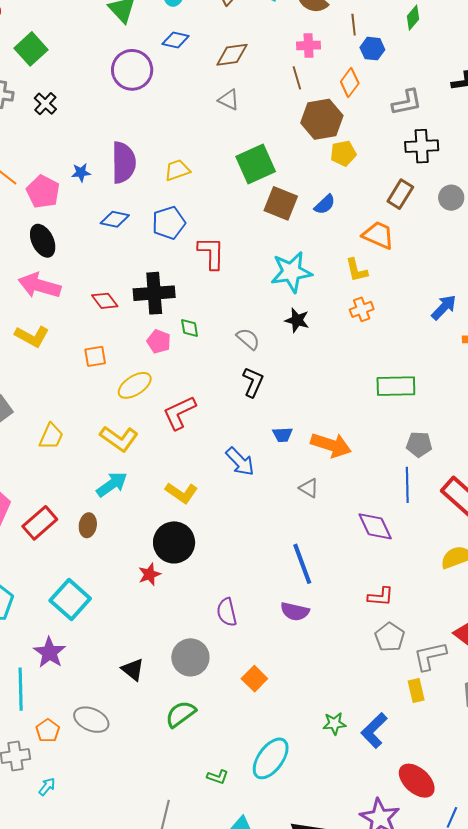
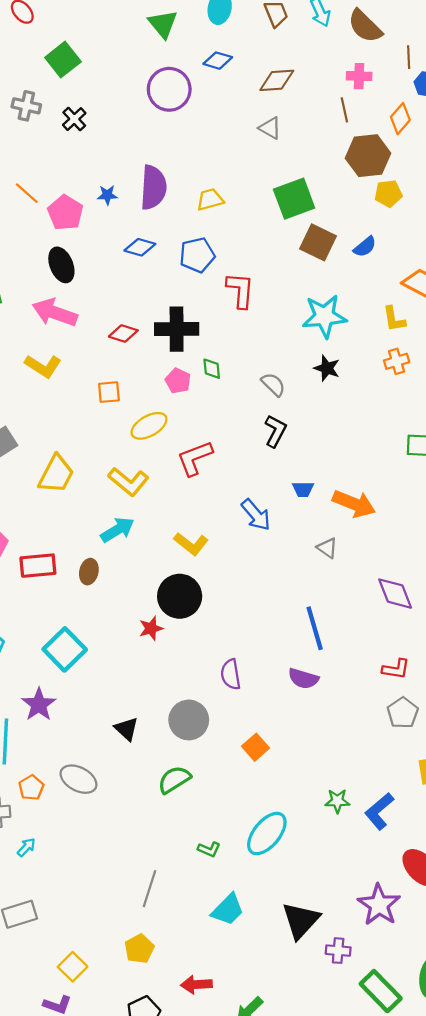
red diamond: (105, 301) -> (123, 334), turned -40
yellow trapezoid: (51, 436) -> (56, 474), size x1.4
red rectangle: (40, 523) -> (38, 566), turned 32

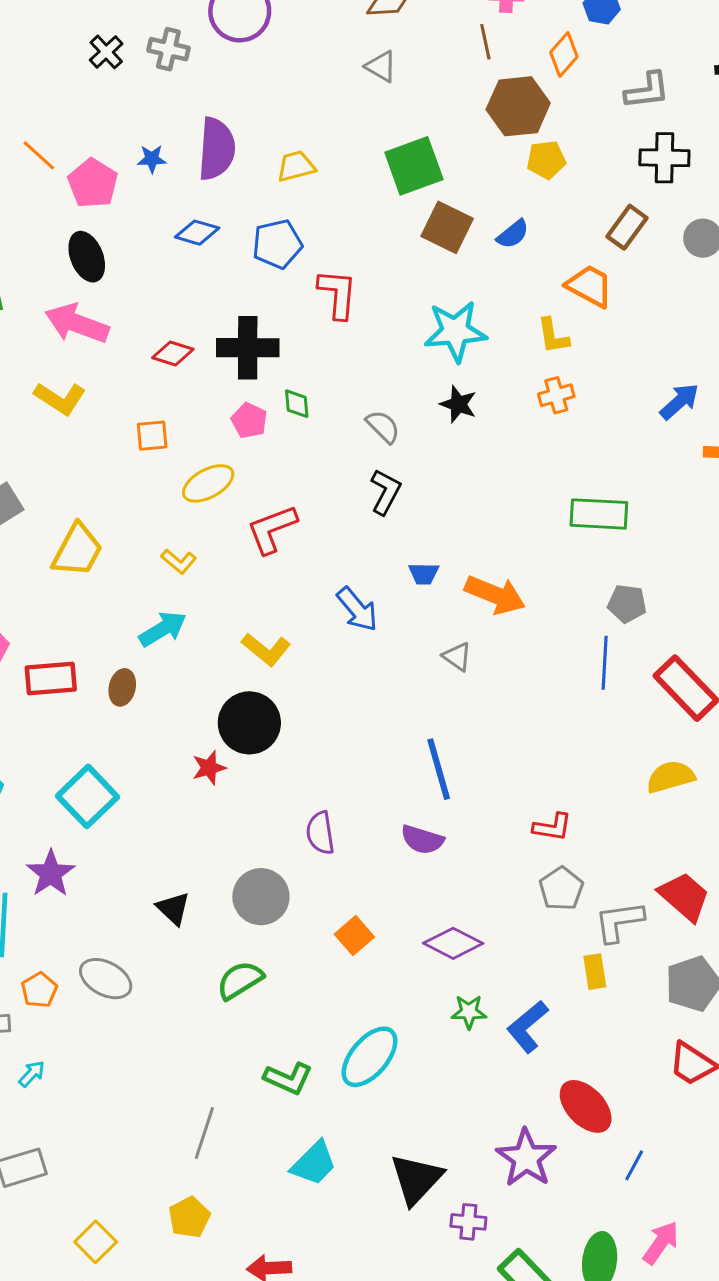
gray cross: (26, 106) -> (168, 49), moved
yellow L-shape: (129, 482) -> (179, 561), size x0.6
purple diamond: (395, 594) -> (453, 943), moved, turned -42
green L-shape: (209, 849) -> (288, 1078), size x1.5

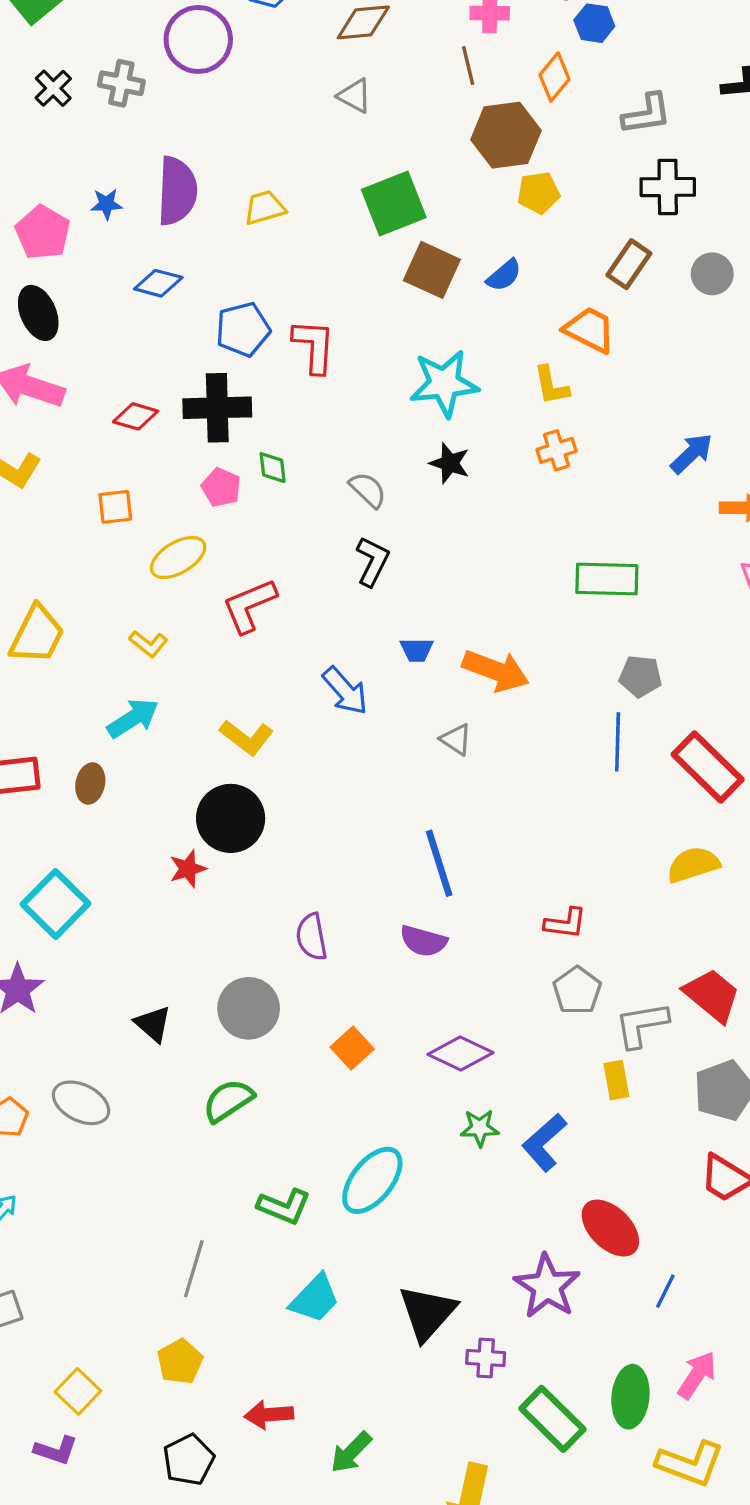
blue pentagon: (277, 244) -> (243, 329), moved

